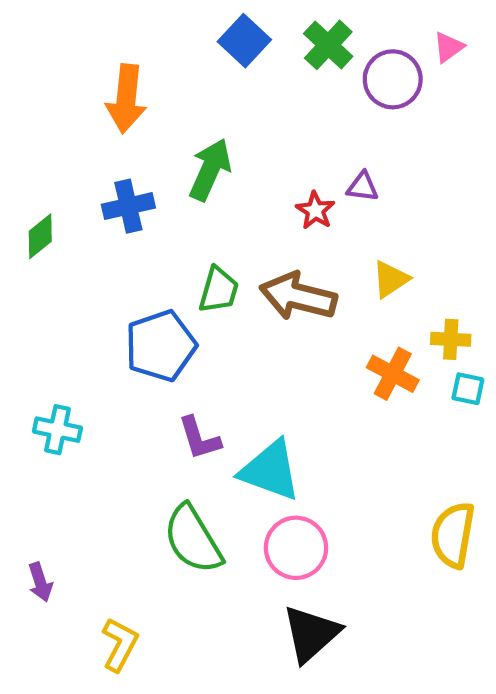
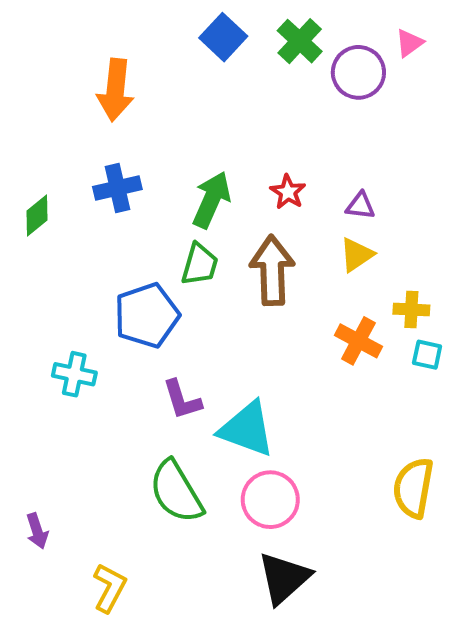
green arrow: (210, 170) -> (211, 200), moved
purple triangle: (363, 187) -> (360, 206), moved
brown arrow: (298, 296) -> (272, 270), turned 74
cyan cross: (57, 430) -> (74, 374), moved

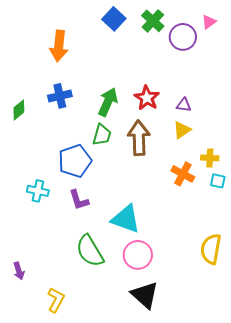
red star: (288, 192) -> (147, 98), size x1.4
purple L-shape: (182, 400) -> (79, 200), moved
black triangle: (284, 578) -> (145, 295), turned -36

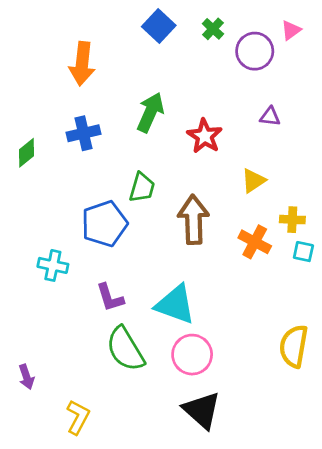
green cross: (153, 21) -> (213, 29), size x0.7
green arrow: (108, 102) -> (150, 112), moved
purple triangle: (184, 105) -> (270, 117), moved
brown arrow: (139, 138) -> (193, 220), moved
purple L-shape: (79, 200) -> (110, 297), moved

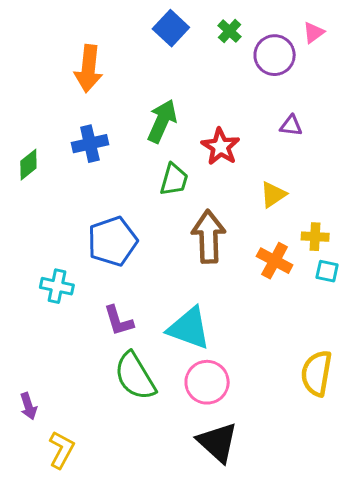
green trapezoid: (142, 188) -> (174, 180), moved
yellow L-shape: (78, 417) -> (61, 450), moved

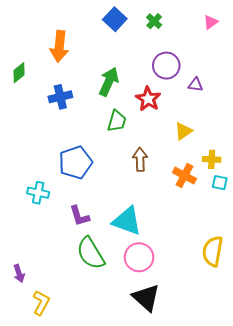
purple circle: (275, 55) -> (166, 66), moved
green diamond: (28, 165) -> (19, 73), moved
brown arrow: (209, 237) -> (140, 159), size x0.7

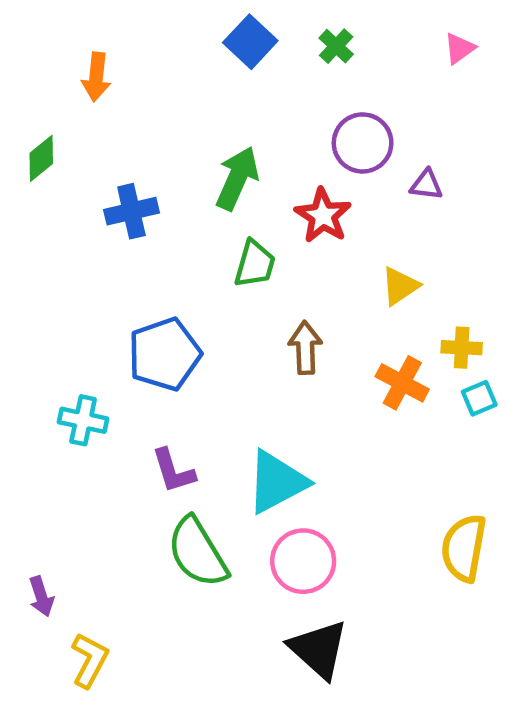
orange arrow: (59, 46) -> (96, 77), moved, size x0.7
cyan square: (220, 183) -> (479, 398), turned -35
cyan triangle: (127, 221) -> (277, 482), turned -48

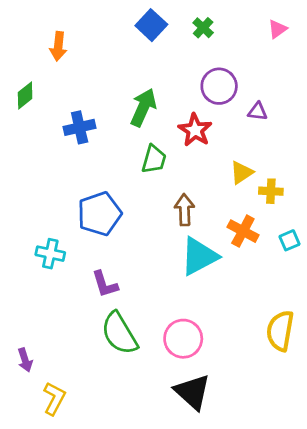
yellow cross: (462, 348) -> (271, 191), moved
cyan triangle: (277, 482) -> (199, 256), moved

